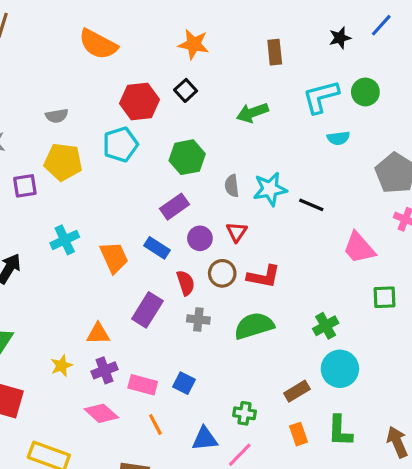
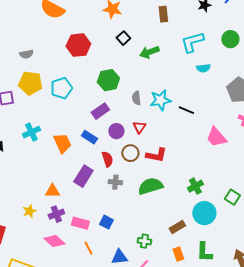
black square: (186, 90) -> (123, 38), moved
green circle: (365, 92) -> (230, 39), moved
cyan pentagon: (120, 144) -> (61, 88), moved
green square: (384, 297) -> (232, 197), moved, turned 35

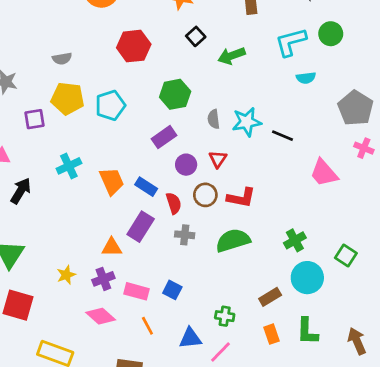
green circle: (230, 39) -> (331, 34), moved
blue rectangle: (89, 137) -> (146, 187), moved
orange triangle: (52, 191) -> (112, 247), moved

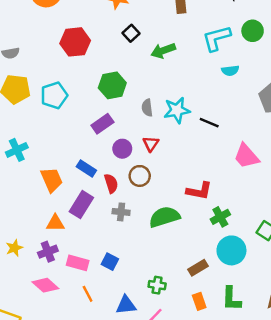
orange trapezoid: (112, 181) -> (52, 180), moved
red L-shape: (241, 198) -> (199, 191), moved

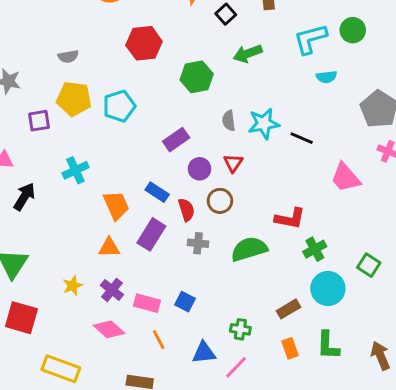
black square: (131, 33) -> (226, 14), moved
green hexagon: (112, 85) -> (197, 77), moved
orange triangle: (55, 223) -> (109, 248), moved
purple cross: (48, 252) -> (112, 290), turned -30

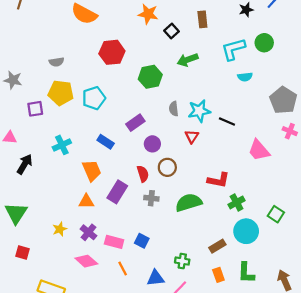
red triangle: (233, 163) -> (192, 136), moved
blue rectangle: (157, 192) -> (106, 142), moved
red square: (21, 318) -> (22, 253), size x0.6

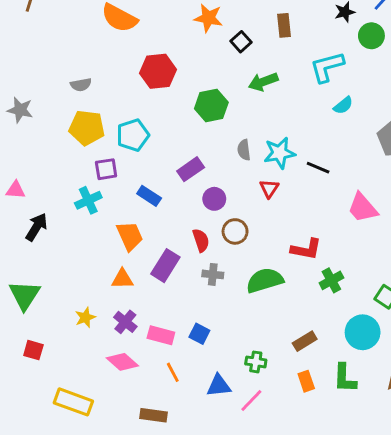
green circle: (264, 43) -> (371, 36), moved
cyan semicircle: (245, 77) -> (343, 105), turned -32
purple square: (35, 109) -> (106, 169), moved
cyan circle: (246, 231) -> (363, 332), moved

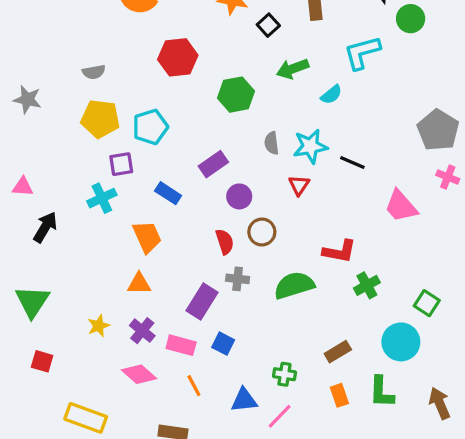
cyan semicircle: (343, 105) -> (331, 95), moved
purple rectangle: (165, 266) -> (202, 301), moved

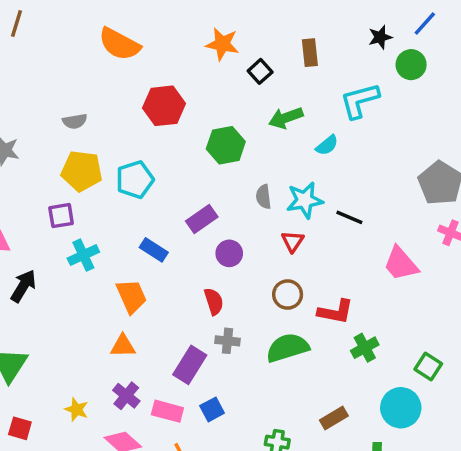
purple square: (121, 164) -> (61, 216), moved
brown circle: (262, 232) -> (288, 295), moved
yellow star: (99, 326) -> (77, 409), moved, turned -30
blue square: (223, 344) -> (212, 409), turned 35

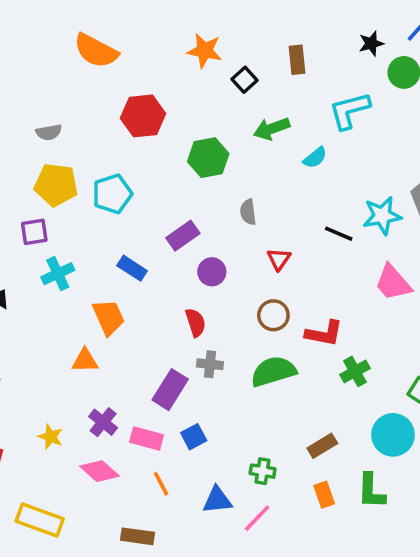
cyan star: (305, 200) -> (382, 216), moved
orange triangle: (123, 346) -> (85, 361), moved

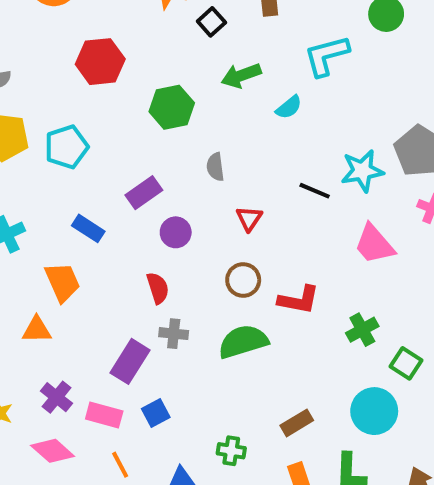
green cross: (355, 371) -> (362, 330), moved

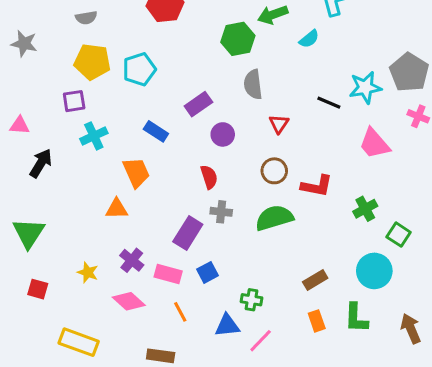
green hexagon: (172, 107) -> (238, 39), moved
gray semicircle: (215, 167) -> (253, 84), size x1.4
green cross: (231, 451) -> (252, 300), moved

